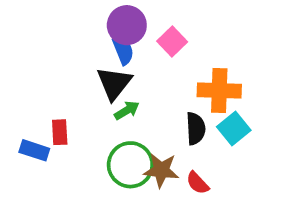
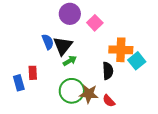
blue semicircle: (123, 51) -> (48, 42), moved
cyan square: (234, 129) -> (137, 61), moved
blue rectangle: (34, 150) -> (19, 83), turned 56

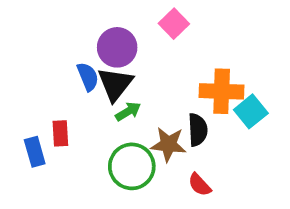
purple circle: (70, 14) -> (117, 47), moved
pink square: (95, 23) -> (174, 24), moved
brown star: (89, 94) -> (168, 144), moved

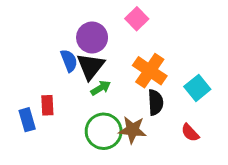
orange cross: (222, 91) -> (150, 71), moved, turned 32
brown star: (168, 144) -> (132, 130), moved
red semicircle: (200, 185) -> (190, 133), moved

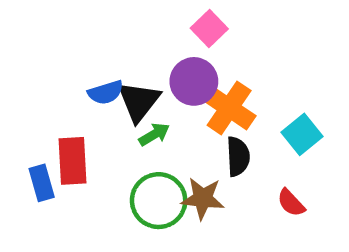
purple circle: (92, 38) -> (194, 81), moved
blue semicircle: (69, 61) -> (106, 92), turned 95
red rectangle: (47, 105) -> (73, 161), size x1.5

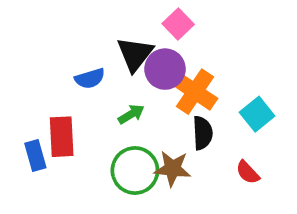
black triangle: (139, 101) -> (135, 54), moved

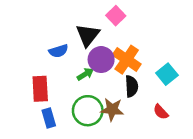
purple circle: (165, 69) -> (101, 60), moved
blue rectangle: (35, 155) -> (49, 118), moved

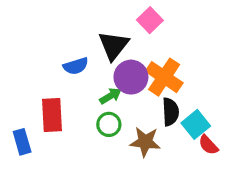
cyan square: (167, 74) -> (196, 124), moved
green circle: (88, 111) -> (109, 124), moved, size x0.6
blue rectangle: (49, 118) -> (22, 142), moved

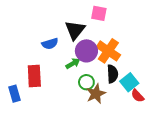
pink square: (150, 20) -> (99, 13), turned -35
green circle: (109, 124) -> (86, 82), moved
brown star: (145, 142) -> (96, 94), turned -30

